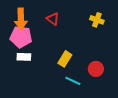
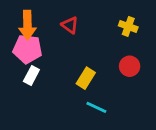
white rectangle: (24, 57) -> (31, 75), turned -64
red circle: (96, 69) -> (130, 66), moved

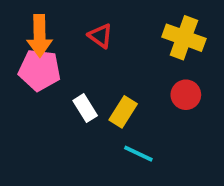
yellow cross: (128, 26) -> (184, 38), size x1.5
white rectangle: (31, 75) -> (85, 108), moved, turned -60

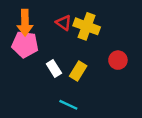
yellow cross: (184, 38) -> (87, 26), moved
cyan line: (138, 154) -> (68, 105), moved

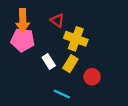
yellow cross: (87, 26) -> (76, 39), moved
red circle: (118, 60) -> (92, 77), moved

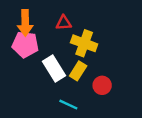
red triangle: (57, 20) -> (64, 23), turned -40
white rectangle: (49, 62) -> (54, 69), size x1.5

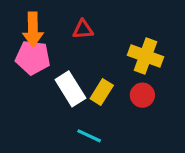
yellow cross: (84, 43) -> (146, 56), moved
red circle: (102, 85) -> (142, 95), moved

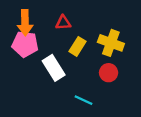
yellow rectangle: (102, 92) -> (78, 46), moved
cyan line: (89, 136) -> (83, 100), moved

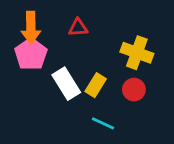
pink pentagon: (25, 44) -> (31, 54), turned 30
yellow rectangle: (78, 46) -> (96, 85), moved

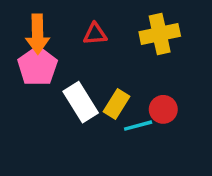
yellow cross: (137, 53) -> (160, 34), moved, turned -32
cyan line: (103, 123) -> (138, 126), moved, turned -40

